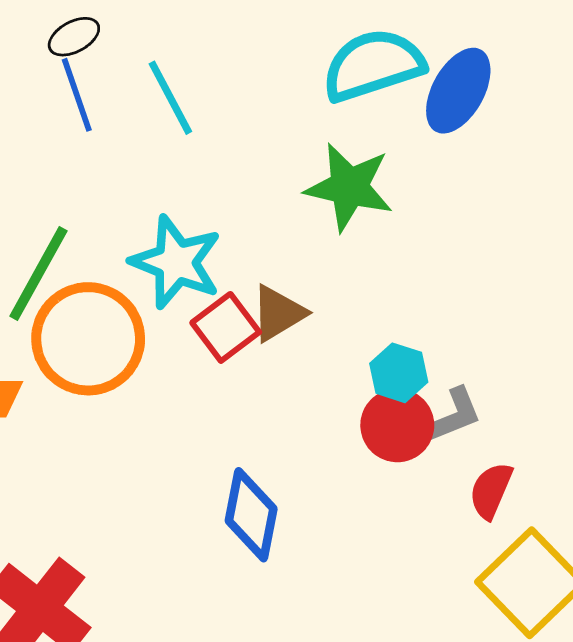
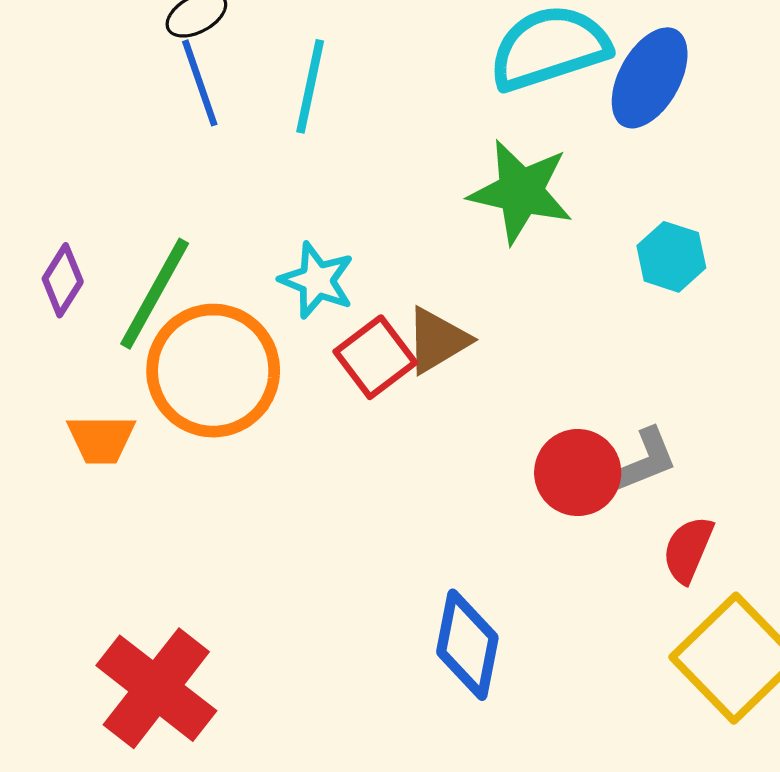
cyan line: (170, 98) -> (310, 86), turned 40
cyan star: (176, 262) -> (317, 280), size x0.7
cyan hexagon: (399, 373) -> (671, 257), moved
blue diamond: (251, 515) -> (467, 645), moved

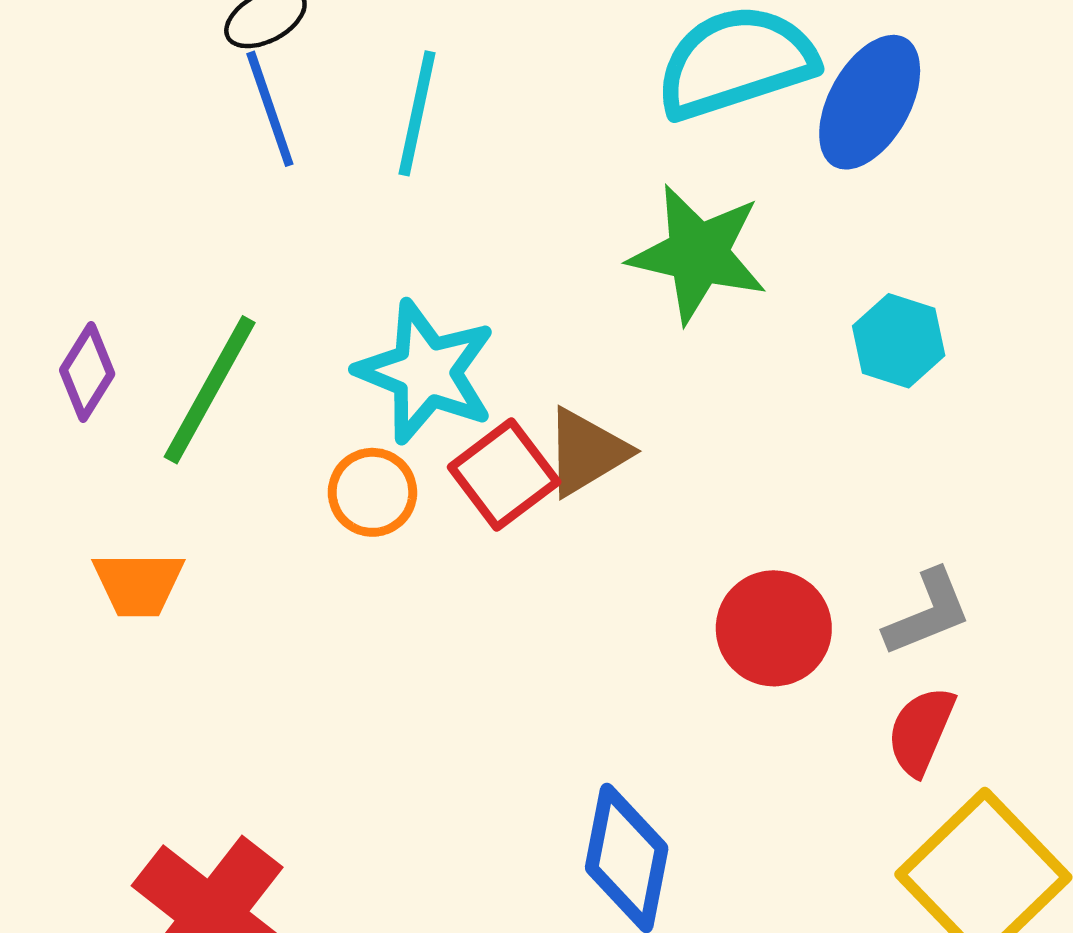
cyan star: (317, 280) -> (426, 372), size x1.4
orange circle: (213, 371) -> (372, 492), moved, size x0.5
gray L-shape: (645, 461) -> (928, 613), moved

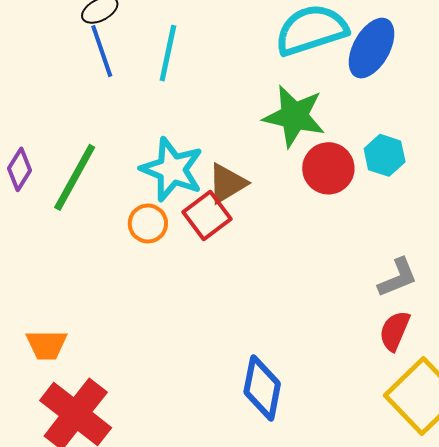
brown triangle: (587, 452) -> (227, 183), moved
orange trapezoid: (138, 584) -> (47, 345), moved
red circle: (774, 628) -> (328, 168), moved

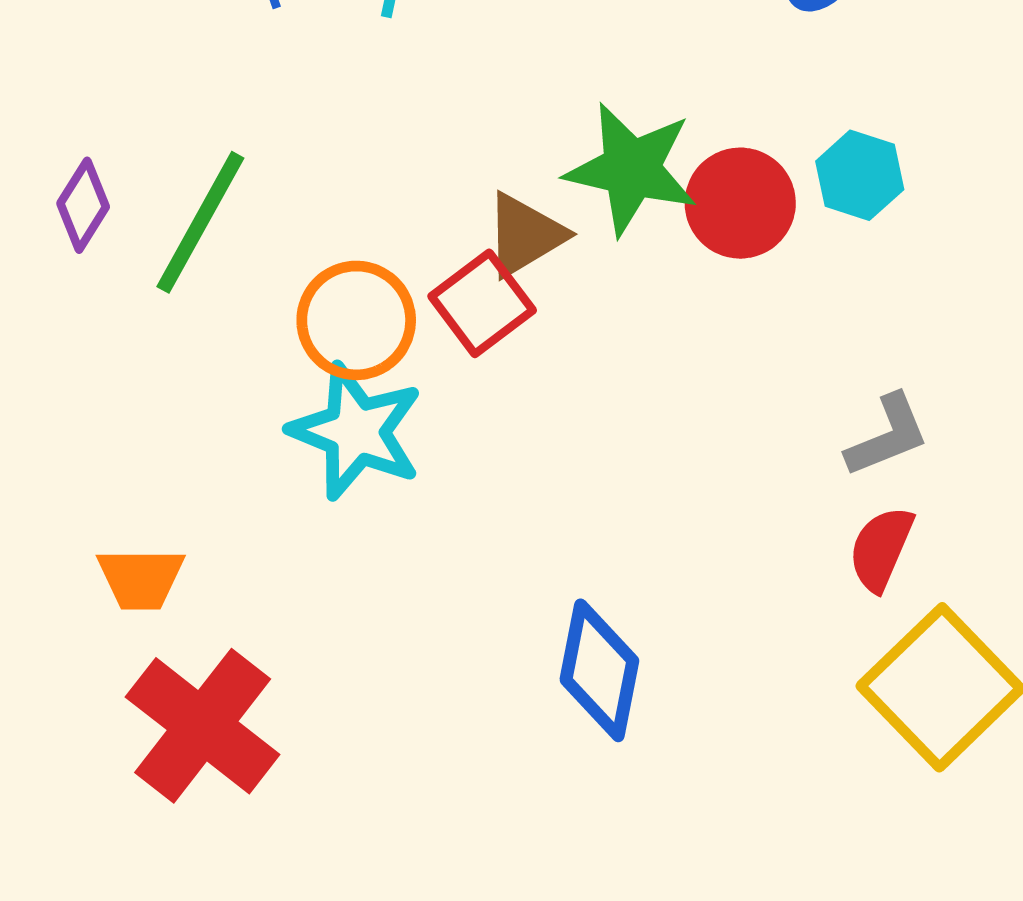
green star: (294, 116) -> (631, 169), moved
cyan star: (172, 169) -> (356, 431), moved
orange circle: (148, 224) -> (356, 320), size x1.4

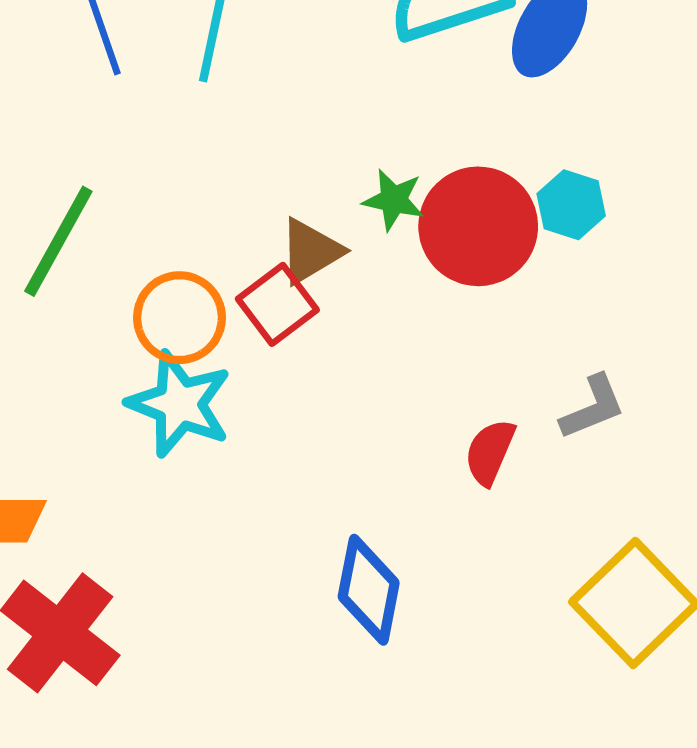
green star: (631, 169) -> (394, 200), size x0.6
red circle: (740, 203) -> (478, 226), size x1.4
red semicircle: (881, 549) -> (490, 452), moved

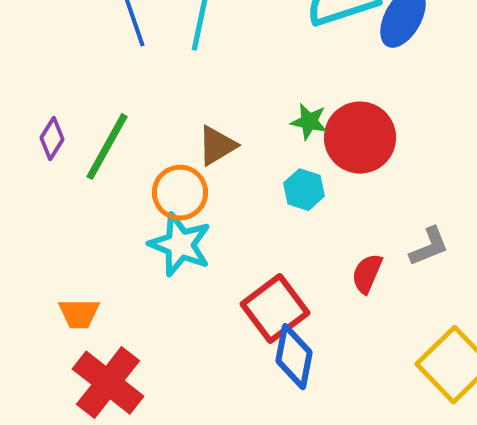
cyan hexagon: (571, 205) -> (304, 190), moved
brown triangle: (311, 251) -> (217, 146), moved
red square: (277, 304) -> (275, 309), moved, size x1.4

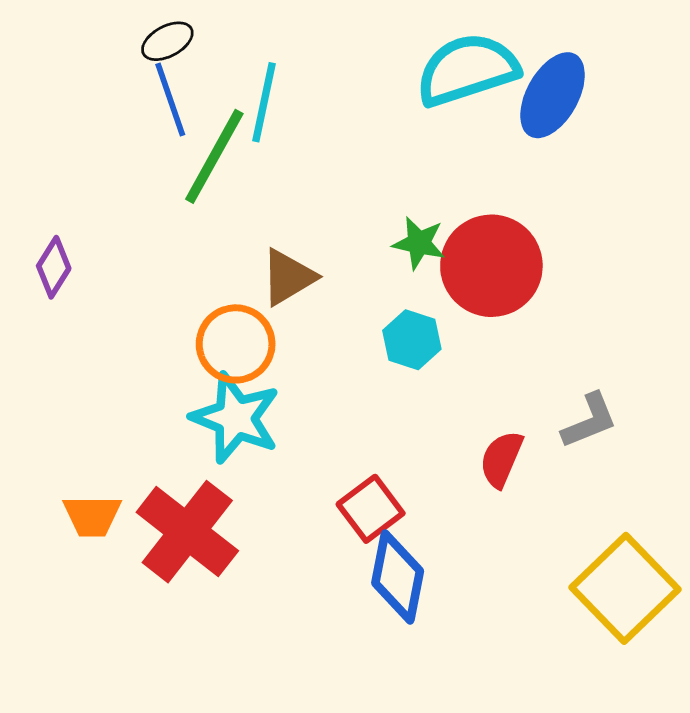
green line: (107, 147) -> (214, 156), moved
red square: (275, 309) -> (371, 509), size x0.7
red cross: (108, 383) -> (187, 532), moved

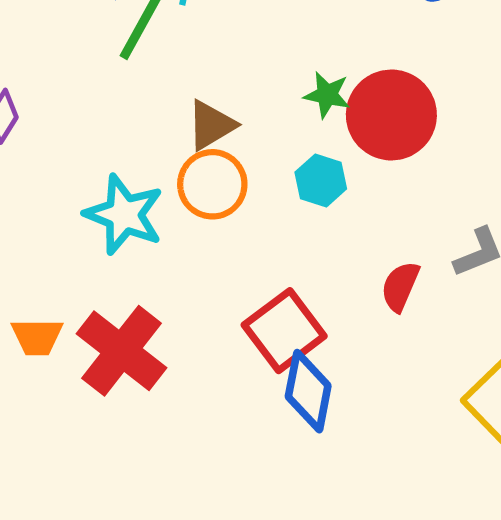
orange circle: (236, 344) -> (212, 184), moved
cyan star: (236, 418) -> (124, 215), moved
red square: (371, 509) -> (284, 331), size x1.4

